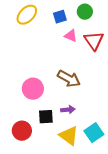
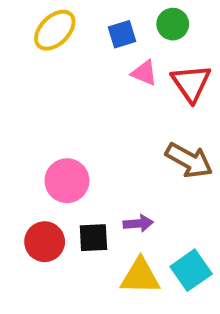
brown arrow: (69, 79) -> (189, 160), moved
red circle: (22, 131) -> (45, 242), moved
yellow triangle: (69, 136) -> (140, 276), turned -35

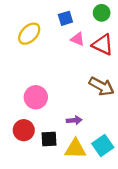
green circle: (173, 24) -> (102, 13), moved
yellow ellipse: (55, 30) -> (29, 34), moved
red triangle: (191, 83) -> (103, 45), turned -30
black square: (93, 238) -> (49, 139), moved

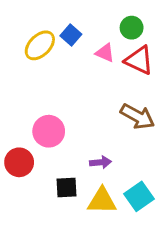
green circle: (102, 13) -> (132, 28), moved
blue square: (65, 18) -> (71, 35), moved, turned -32
red circle: (24, 130) -> (19, 162), moved

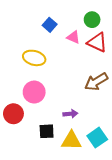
yellow ellipse: (40, 45) -> (34, 58), moved, turned 60
brown arrow: (137, 116) -> (96, 82), turned 120

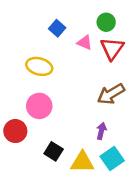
red triangle: (97, 42) -> (112, 49), turned 40
purple arrow: (70, 114) -> (101, 131), moved, turned -72
black square: (47, 131) -> (54, 151), turned 35

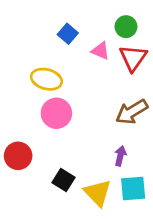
pink circle: (39, 106) -> (56, 113), moved
cyan square: (112, 159) -> (133, 188), turned 30
yellow triangle: (82, 162) -> (98, 193), turned 45

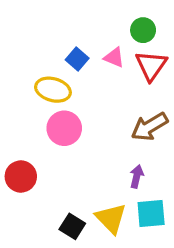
blue square: (68, 34) -> (77, 59), moved
black square: (64, 180) -> (72, 226), moved

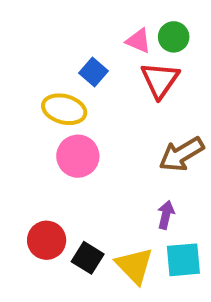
pink triangle: (114, 57) -> (138, 41), moved
red triangle: (151, 66) -> (160, 80), moved
red circle: (21, 177) -> (47, 240), moved
black square: (72, 226) -> (88, 258), moved

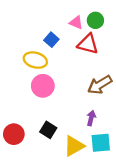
red triangle: (160, 80) -> (88, 44), turned -50
red circle: (47, 240) -> (14, 134), moved
black square: (88, 258) -> (48, 130), moved
yellow triangle: (135, 266) -> (74, 146), turned 45

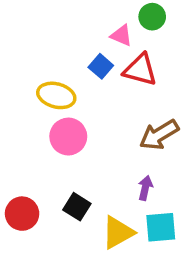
green circle: (95, 20) -> (152, 17), moved
blue square: (51, 40) -> (101, 66), moved

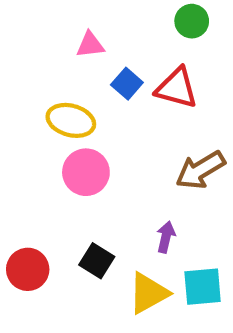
pink triangle: (121, 35) -> (90, 45), moved, turned -30
purple arrow: (145, 188) -> (166, 237), moved

